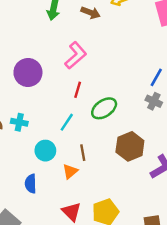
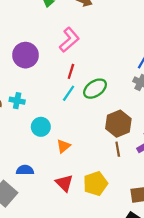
cyan line: (67, 122) -> (69, 93), moved
brown line: (83, 153) -> (118, 149), moved
blue semicircle: (31, 184) -> (25, 170), moved, turned 91

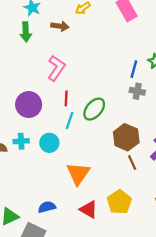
purple circle: (26, 55) -> (29, 105), moved
cyan circle: (41, 127) -> (49, 143), moved
orange triangle: (63, 146) -> (78, 174), size x1.6

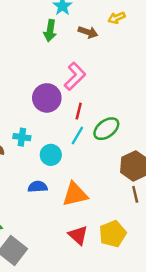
purple circle: (29, 105) -> (47, 98), moved
cyan cross: (21, 141) -> (22, 137), moved
orange triangle: (78, 174) -> (75, 194), turned 30
blue semicircle: (47, 207) -> (38, 187), moved

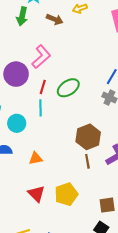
green ellipse: (106, 129) -> (68, 88), moved
cyan line: (77, 135) -> (41, 108), turned -35
orange triangle: (75, 194) -> (36, 158), size x0.6

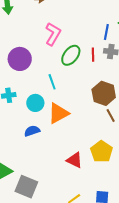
pink L-shape: (41, 57) -> (53, 34), moved
red line: (43, 87) -> (93, 55), moved
orange triangle: (36, 158) -> (58, 113), moved, size x1.6

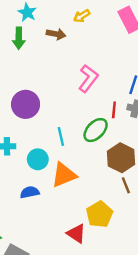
pink L-shape: (53, 34) -> (88, 78), moved
green ellipse: (71, 55) -> (96, 130), moved
yellow pentagon: (101, 152) -> (100, 214), moved

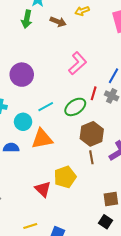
cyan line: (61, 136) -> (46, 107), turned 63

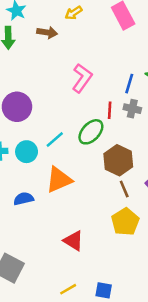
cyan circle: (23, 122) -> (27, 152), moved
yellow pentagon: (65, 177) -> (125, 222), moved

